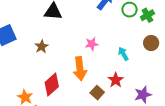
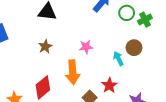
brown circle: (151, 43) -> (134, 48), moved
brown star: (42, 47) -> (45, 47), moved

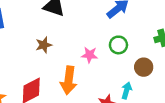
green circle: (127, 13) -> (118, 45), moved
cyan arrow: (118, 59) -> (127, 90), moved, turned 32

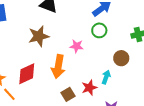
brown star: (44, 45) -> (39, 36), size x1.5
green circle: (118, 45) -> (99, 30), moved

